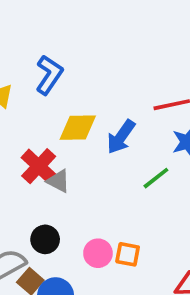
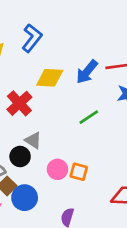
blue arrow: (121, 137) -> (87, 72), moved
green line: (156, 178) -> (89, 117), moved
gray triangle: (58, 181) -> (33, 140), moved

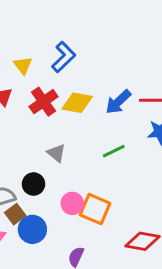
red cross: (19, 103) -> (43, 102), moved
gray triangle: (33, 140) -> (56, 153), moved
orange square: (79, 172) -> (95, 209), size x1.5

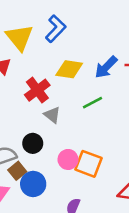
yellow triangle: (23, 65) -> (20, 37), size x1.6
red cross: (43, 102) -> (37, 90), moved
green line: (114, 151) -> (93, 103), moved

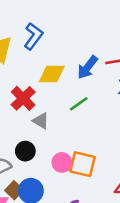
brown square: (17, 171) -> (14, 190), moved

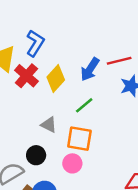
yellow diamond: (52, 74) -> (56, 78), turned -44
red cross: (23, 98) -> (26, 76), moved
orange square: (83, 164) -> (79, 139), moved

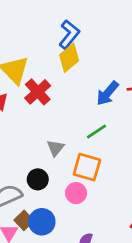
blue L-shape: (35, 43) -> (69, 34), moved
yellow diamond: (56, 78) -> (69, 58), moved
gray triangle: (49, 125) -> (55, 148), turned 36

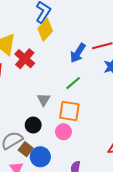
brown square: (24, 220) -> (26, 149), moved

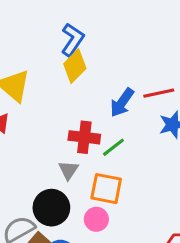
red cross: (25, 59) -> (84, 137), moved, turned -36
black circle: (33, 125) -> (51, 208), size x1.5

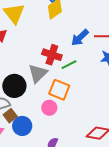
gray triangle: (68, 170) -> (38, 73), size x1.5
black circle: (51, 208) -> (14, 86), moved

